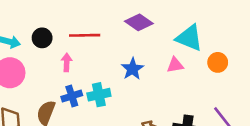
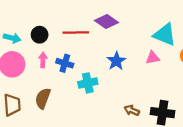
purple diamond: (139, 22) -> (106, 22), moved
pink arrow: (67, 62) -> (43, 60), moved
blue cross: (72, 96) -> (65, 63), moved, turned 35

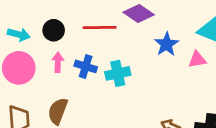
blue star: (116, 61) -> (167, 44), moved
cyan cross: (88, 83) -> (118, 73), moved

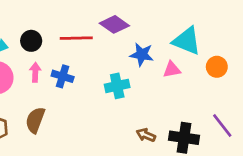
blue star: (167, 44) -> (142, 54), turned -30
cyan cross: (118, 73) -> (117, 86), moved

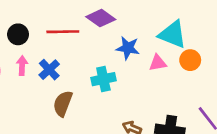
orange circle: (217, 67) -> (190, 60), moved
blue cross: (63, 76) -> (49, 70), turned 30
brown semicircle: (35, 120) -> (63, 103), moved

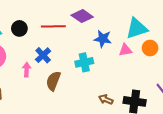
cyan triangle: (173, 34) -> (137, 28), turned -40
pink arrow: (22, 66) -> (27, 70), moved

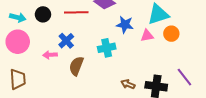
pink arrow: (27, 70) -> (50, 55), turned -96

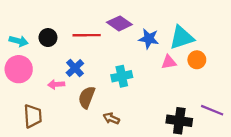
blue star: (125, 25) -> (149, 39), moved
purple line: (184, 77) -> (212, 110), turned -30
brown trapezoid: (18, 79) -> (33, 116), moved
brown arrow: (128, 84) -> (111, 118), moved

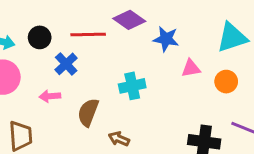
cyan triangle: (182, 38) -> (232, 37), moved
orange circle: (197, 60) -> (226, 82), moved
blue cross: (75, 68) -> (66, 64), moved

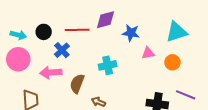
purple diamond: (129, 20) -> (106, 20), turned -50
pink arrow: (50, 96) -> (51, 72), size x1.5

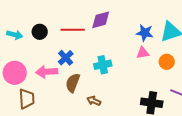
blue star: (131, 33) -> (145, 33), moved
blue cross: (62, 50) -> (66, 58), moved
pink circle: (18, 59) -> (15, 73), moved

